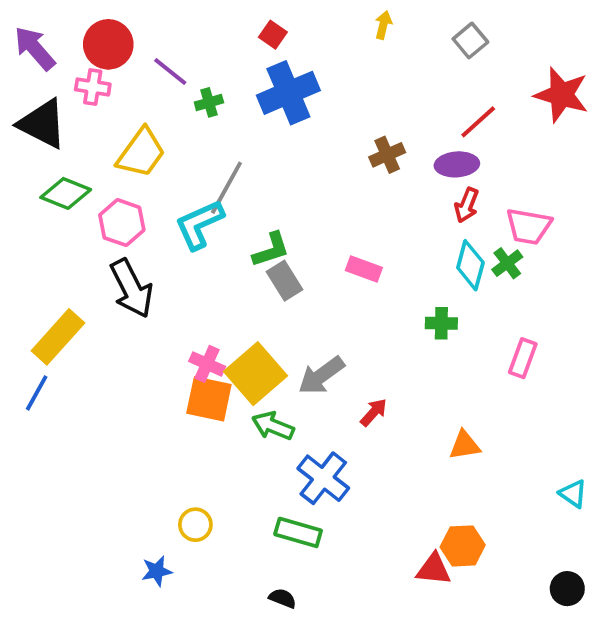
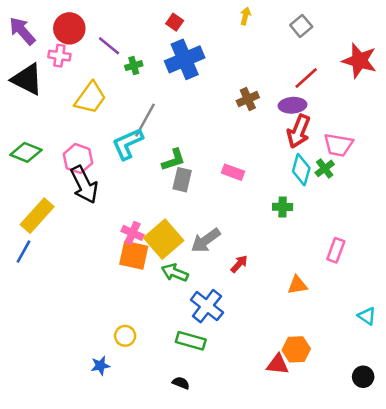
green diamond: (66, 193) -> (26, 152), moved
red arrow: (467, 205) -> (299, 131), size x1.5
pink hexagon: (122, 223) -> (78, 159), moved
gray rectangle: (285, 281) -> (182, 180), turned 45
pink rectangle: (523, 358) -> (336, 250), moved

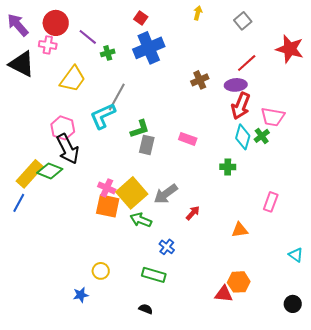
green diamond: (26, 152) -> (50, 171), moved
blue cross: (207, 306) -> (167, 247), size x0.6

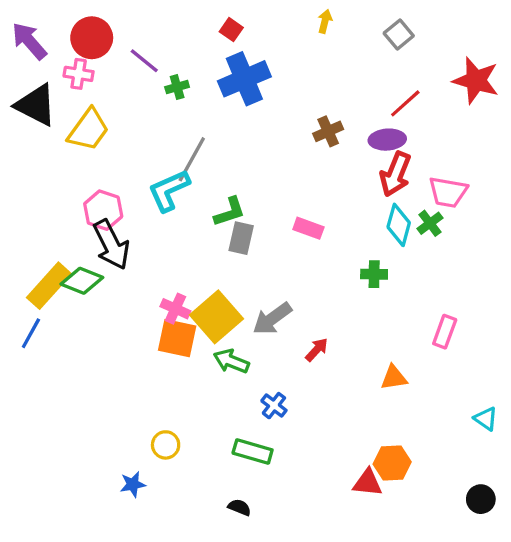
yellow trapezoid: (73, 79) -> (88, 130), moved

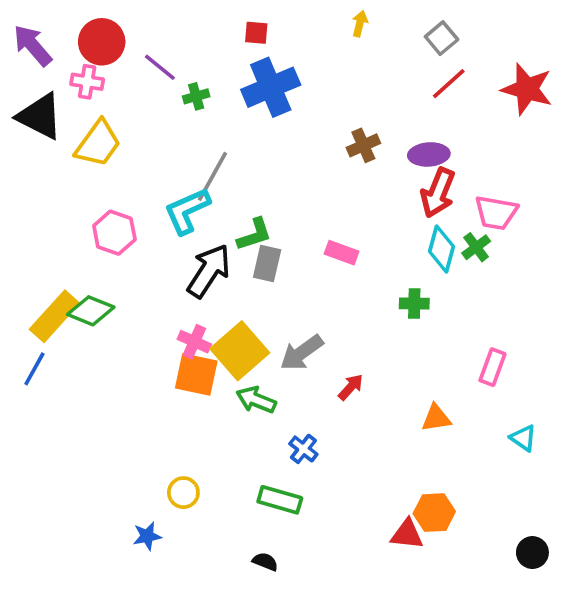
red square: (231, 30) -> (256, 33), turned -30
red line: (405, 103) -> (449, 84), moved
black arrow: (111, 245) -> (209, 271), moved, turned -120
cyan triangle: (486, 419) -> (523, 438), moved

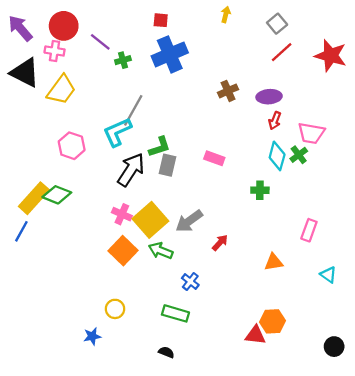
red arrow: (438, 193) -> (275, 121), size x0.6
orange square: (196, 374) -> (123, 251), moved, turned 32

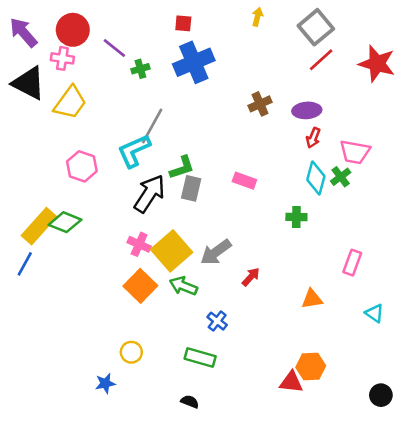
gray square: (277, 24) -> (316, 27), size x1.5

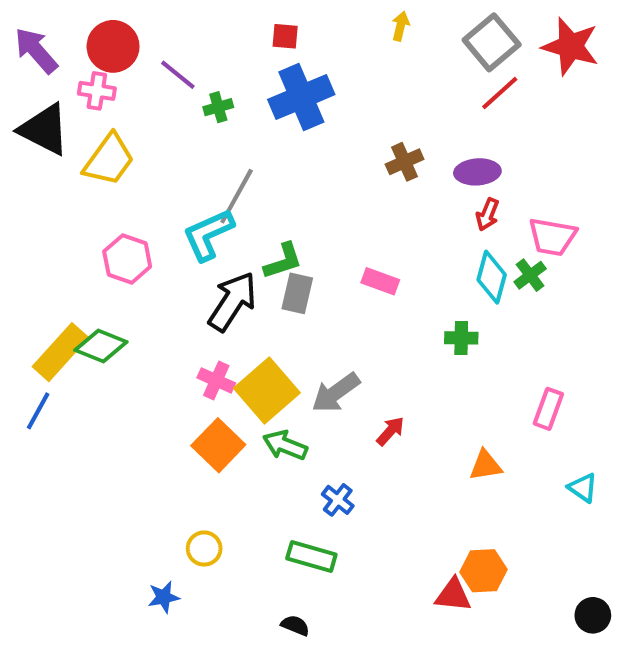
red star: (377, 64) -> (571, 46), moved

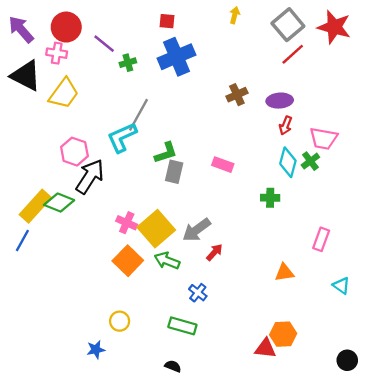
black arrow: (232, 301) -> (90, 176), moved
red arrow: (390, 431) -> (214, 252), moved

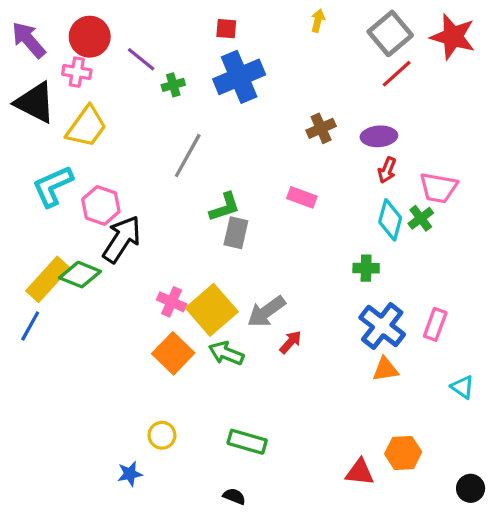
cyan L-shape: (122, 137) -> (53, 186), moved
pink rectangle: (223, 165) -> (302, 197), moved
blue cross: (198, 293) -> (382, 326), moved, size x1.8
orange hexagon: (283, 334) -> (403, 453), moved

